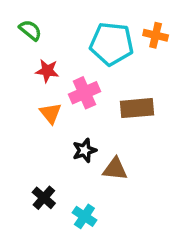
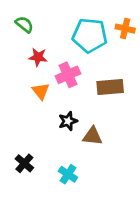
black cross: (44, 198) -> (24, 163), moved

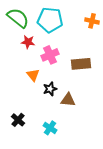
green semicircle: (24, 24) -> (18, 18), size x1.6
cyan pentagon: (90, 35) -> (50, 20), moved
orange triangle: (41, 91) -> (33, 75), moved

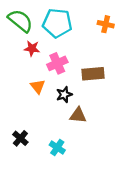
black star: (50, 89) -> (64, 95), moved

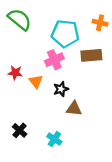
cyan pentagon: (57, 23) -> (65, 34), moved
red star: (32, 48) -> (15, 73), moved
brown rectangle: (93, 74) -> (91, 55), moved

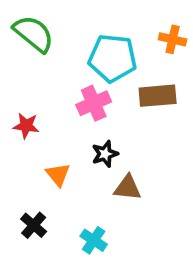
orange triangle: (36, 81) -> (58, 175), moved

